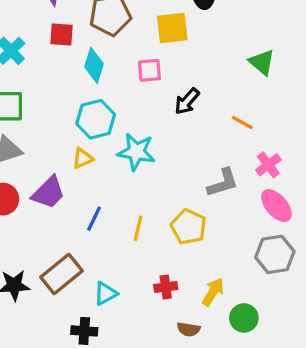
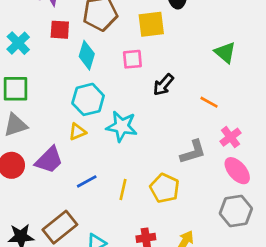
blue line: (94, 219) -> (87, 181), turned 35

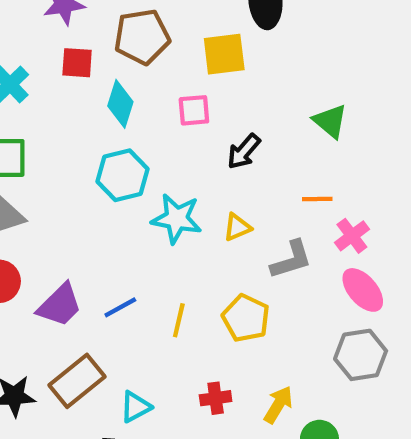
green triangle: (225, 52) -> (330, 121), moved
orange line: (209, 102) -> (317, 199), moved, turned -30
yellow triangle: (77, 132) -> (237, 227), moved
purple trapezoid: (49, 160) -> (60, 305), moved

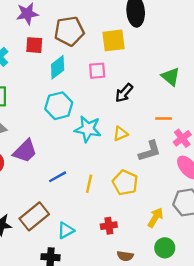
cyan diamond: (120, 104) -> (58, 67), turned 35
purple trapezoid: (60, 305) -> (25, 151), moved
yellow arrow: (278, 405) -> (155, 218), moved

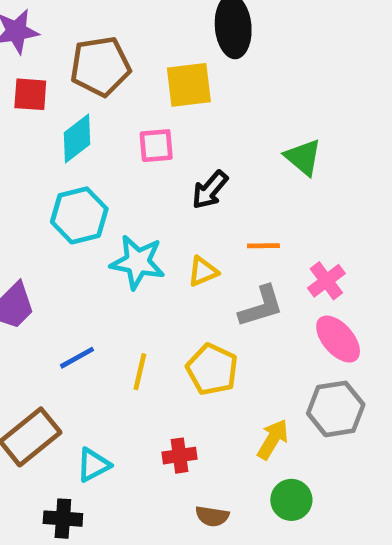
orange line: (164, 119) -> (263, 246), moved

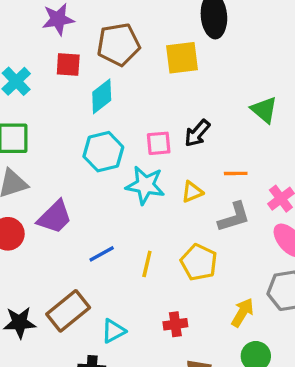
pink square: (156, 146) -> (159, 143), moved

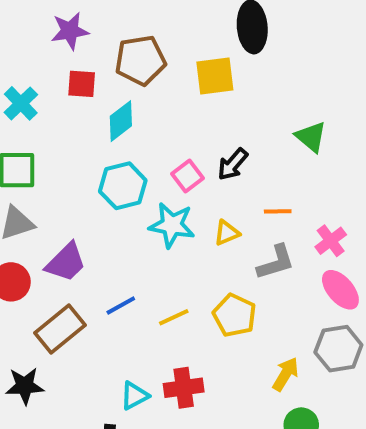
pink square: (159, 143) -> (187, 176), turned -32
yellow line: (147, 264) -> (174, 317), turned 52
brown rectangle: (68, 311) -> (60, 329), moved
red cross: (175, 324) -> (184, 388), moved, size x1.4

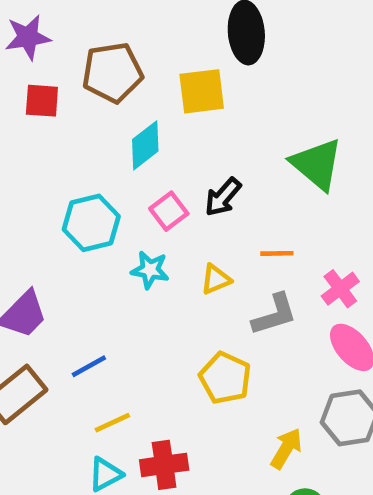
cyan diamond: (121, 121) -> (145, 145), moved
green triangle: (311, 137) -> (317, 164), size x1.4
cyan star: (172, 225) -> (150, 270), size x0.7
yellow line: (174, 317) -> (112, 423), moved

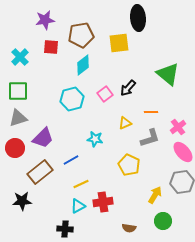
cyan diamond: (145, 145) -> (83, 65), moved
cyan star: (150, 270) -> (95, 139), moved

